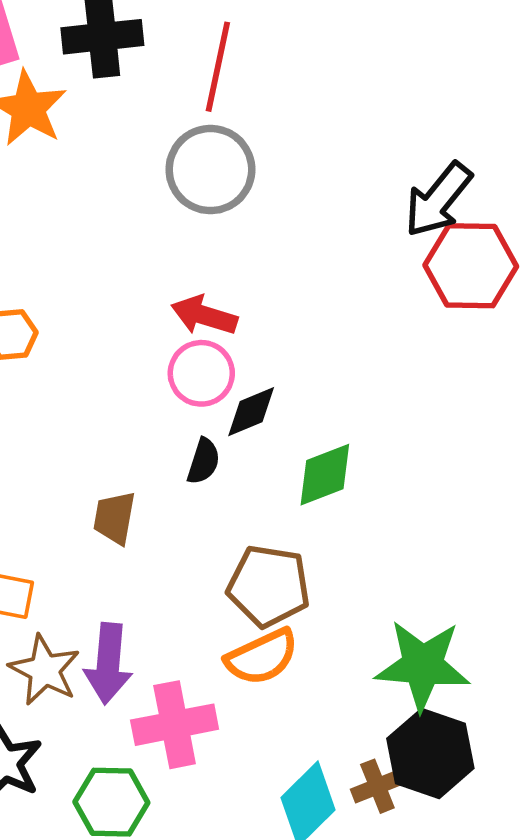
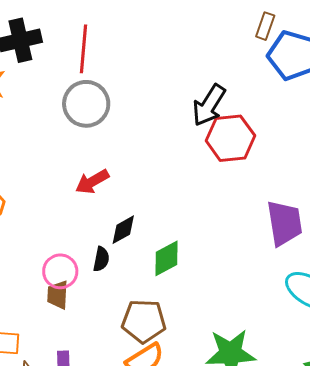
red arrow: (204, 315) -> (92, 182), turned -40
pink circle: (201, 373) -> (60, 271), moved

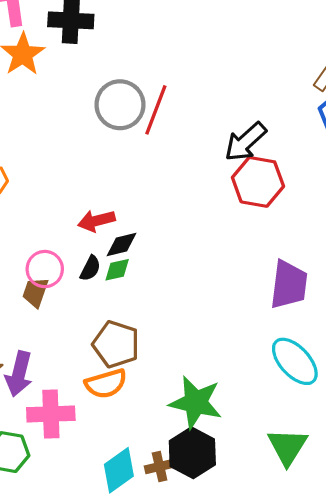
red line: (84, 49) -> (156, 110), moved
red arrow: (92, 182) -> (96, 221), moved
green diamond: (166, 258) -> (117, 270), moved, size x0.7

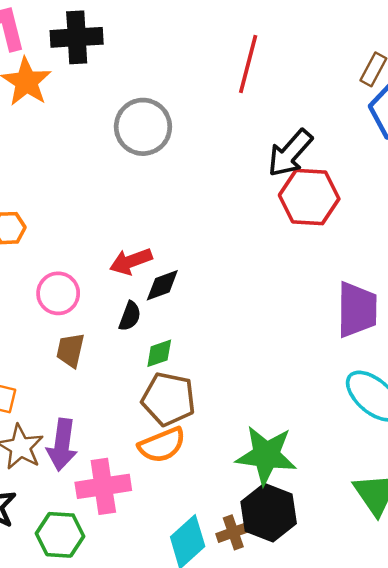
red line: (156, 110) -> (248, 64), moved
pink circle: (45, 269) -> (58, 293), moved
green diamond: (117, 270) -> (159, 353), moved

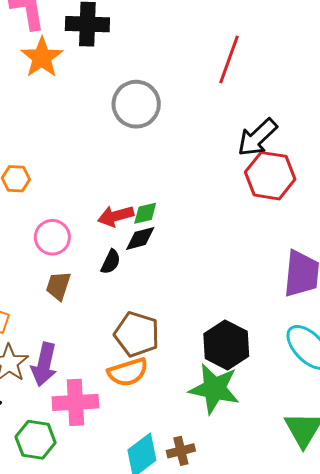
green diamond: (159, 353) -> (145, 213), moved
black hexagon: (269, 513) -> (226, 345), moved

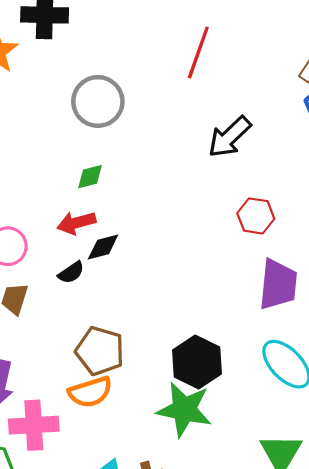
red hexagon: (270, 176) -> (256, 216), moved, size x0.7
green diamond: (145, 213) -> (90, 177), moved
black semicircle: (111, 262) -> (71, 273), turned 30

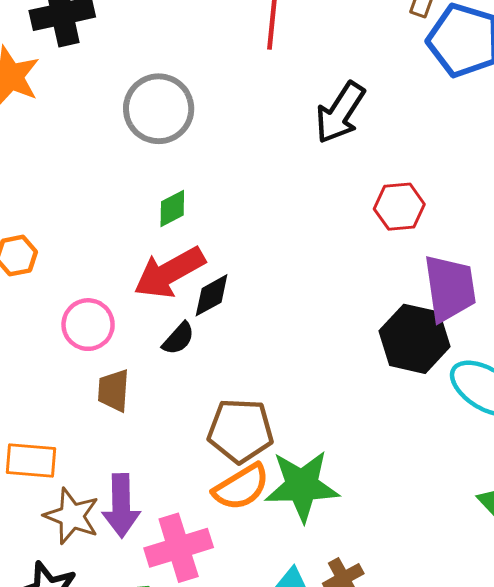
red arrow: (76, 223) -> (169, 273), size x1.4
black hexagon: (197, 362) -> (414, 339), moved
green star: (184, 409) -> (302, 486), moved

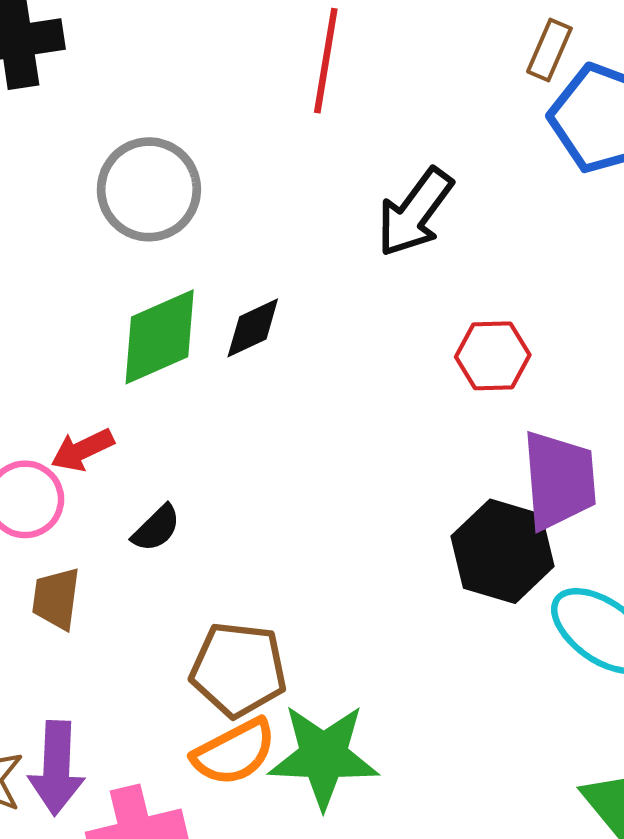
green diamond: (172, 208) -> (160, 337), size x1.8
red arrow: (169, 273) -> (82, 450), moved, size x0.6
black diamond: (212, 295) -> (253, 328), moved

